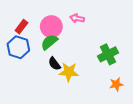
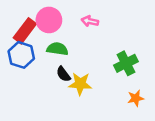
red rectangle: (21, 27) -> (25, 31), size x1.5
pink circle: (51, 27) -> (49, 20), moved
green semicircle: (49, 42) -> (57, 49), turned 48

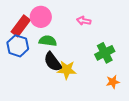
pink arrow: (90, 21) -> (84, 21), moved
black semicircle: (63, 74) -> (53, 62), size x1.5

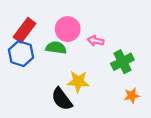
pink circle: (41, 17) -> (68, 29), moved
pink arrow: (84, 21) -> (96, 41), moved
black semicircle: (53, 62) -> (62, 99), moved

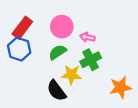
green semicircle: (56, 48) -> (58, 52), moved, turned -42
green cross: (122, 62) -> (91, 60), moved
orange star: (132, 96) -> (120, 87), size x1.5

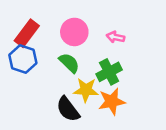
pink arrow: (87, 37) -> (116, 37), moved
green semicircle: (58, 52) -> (69, 63), turned 78
orange star: (120, 87) -> (112, 101), moved

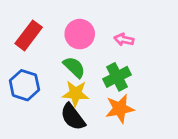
blue hexagon: (23, 59) -> (24, 85), moved
yellow star: (86, 90) -> (76, 93), moved

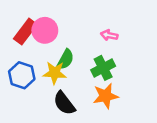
pink circle: (80, 34) -> (45, 30), moved
green semicircle: (74, 67) -> (65, 59), turned 75
yellow star: (76, 93) -> (55, 73), moved

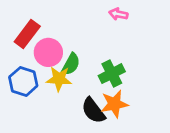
pink circle: (45, 30) -> (48, 52), moved
pink arrow: (109, 35) -> (118, 14), moved
black semicircle: (64, 103) -> (93, 111), moved

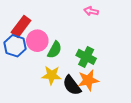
green cross: (112, 74) -> (86, 57), turned -36
yellow star: (59, 79) -> (52, 75), moved
blue hexagon: (23, 81) -> (15, 46), moved

